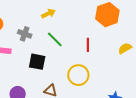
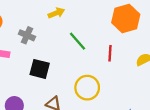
green line: (55, 39) -> (77, 41), moved
red line: (88, 45) -> (110, 53), moved

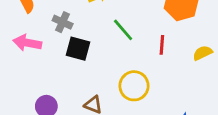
black square: (40, 69) -> (78, 49), moved

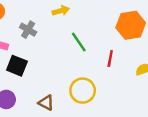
black square: (78, 49) -> (17, 66), moved

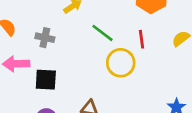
yellow circle: (83, 91) -> (121, 63), moved

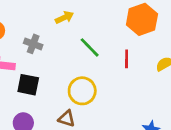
yellow circle: (121, 63) -> (82, 91), moved

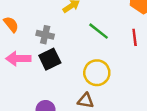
black square: (28, 85) -> (50, 59), moved, turned -30

